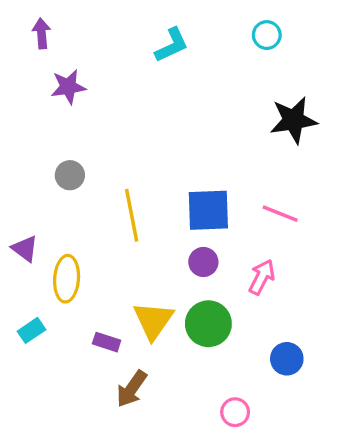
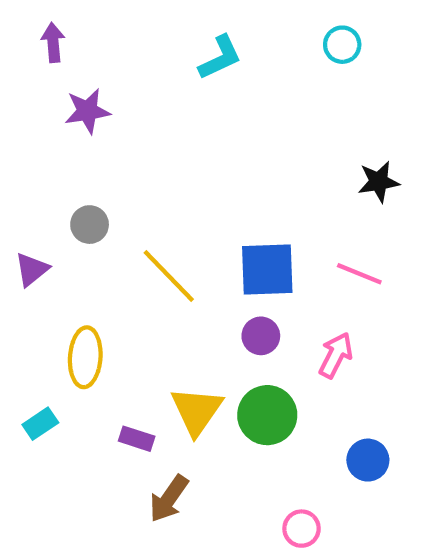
black star: (293, 120) -> (379, 182), moved, size x0.7
yellow line: (132, 215) -> (169, 276), turned -33
purple triangle: (25, 249) -> (32, 269), moved, turned 44

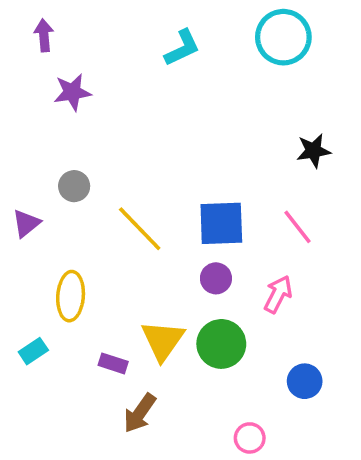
cyan circle: (342, 45) -> (283, 37), size x1.8
pink line: (359, 274) -> (298, 227), turned 30

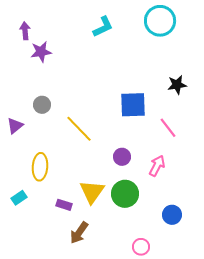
purple arrow: (44, 35) -> (25, 31), moved
blue square: (221, 223) -> (133, 105), moved

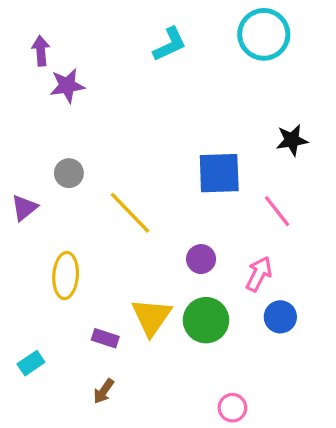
cyan rectangle: (19, 198) -> (31, 363), moved
blue circle: (172, 215) -> (280, 317), moved
brown arrow: (79, 233) -> (104, 391), moved, size x0.7

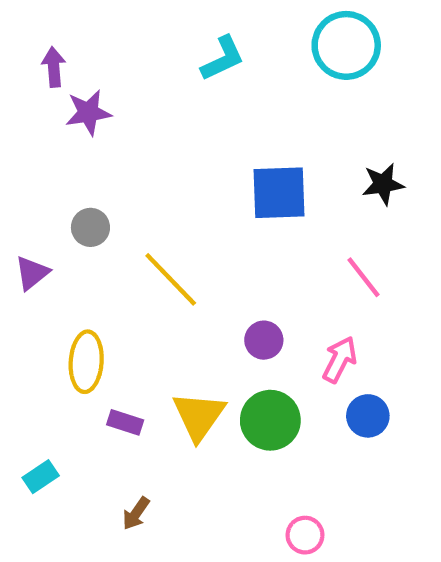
blue square: (219, 173) -> (279, 193), moved
purple rectangle: (105, 338) -> (125, 422), moved

